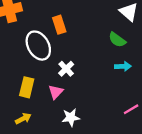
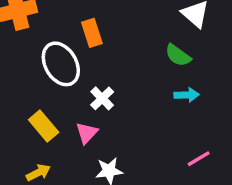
yellow rectangle: (27, 87) -> (44, 126), turned -54

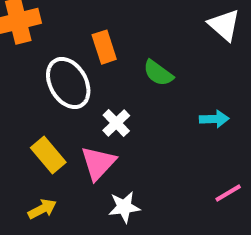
green semicircle: (178, 55) -> (158, 73), moved
pink triangle: (87, 133) -> (98, 163), size x1.4

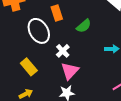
green semicircle: (158, 73) -> (84, 26), turned -77
pink triangle: (98, 163) -> (70, 71), moved

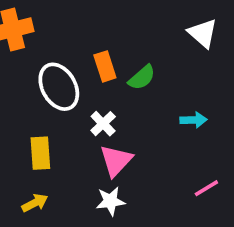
orange rectangle: (57, 13) -> (105, 66), moved
yellow rectangle: (29, 67) -> (40, 153), turned 36

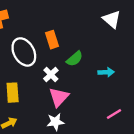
green semicircle: (142, 77) -> (75, 59), moved

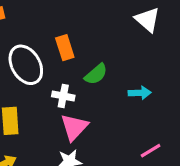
white cross: (51, 75) -> (63, 96), turned -35

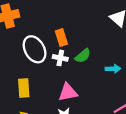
white cross: (63, 96) -> (60, 58), moved
pink triangle: (74, 127) -> (68, 92), turned 36

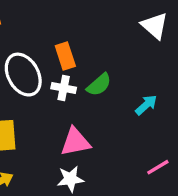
cyan arrow: (113, 69) -> (146, 105), turned -40

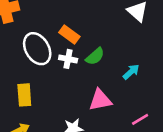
orange rectangle: (65, 56) -> (69, 35), turned -36
pink triangle: (75, 142) -> (100, 100), moved

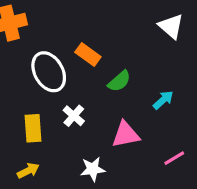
white cross: (68, 59) -> (74, 116), moved, turned 30

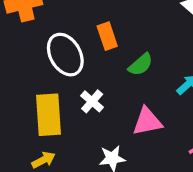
orange rectangle: (88, 54) -> (107, 36), turned 35
yellow rectangle: (33, 128) -> (49, 115), size x1.4

